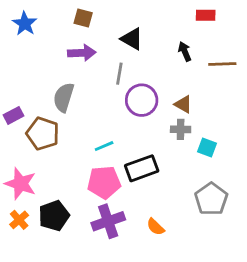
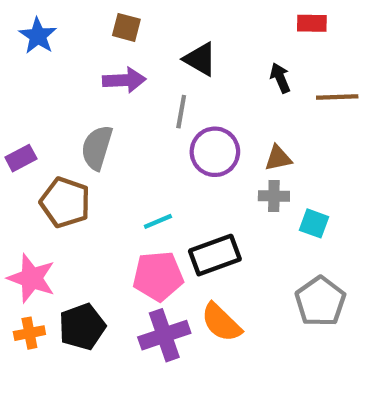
brown triangle: (183, 104) -> (278, 158), turned -42
purple rectangle: (14, 115) -> (21, 158), moved
orange cross: (19, 220) -> (29, 333), turned 30
orange semicircle: (156, 227) -> (221, 323), moved, size x1.5

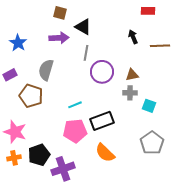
blue star: (38, 36) -> (18, 43), moved
black triangle: (200, 59) -> (83, 27), moved
purple cross: (164, 335) -> (63, 169), moved

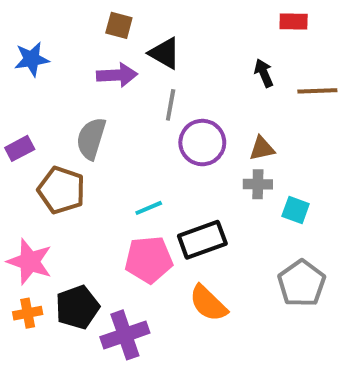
blue star: (18, 43) -> (32, 59), moved, turned 30

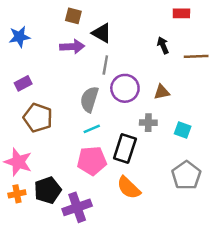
gray semicircle: (91, 139) -> (89, 99), moved
purple rectangle: (20, 148) -> (23, 83), moved
gray cross: (258, 184) -> (148, 123), moved
black rectangle: (202, 240) -> (125, 148), turned -52

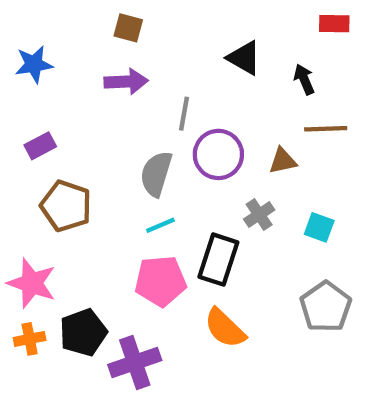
red rectangle: (181, 13) -> (334, 24), moved
black triangle: (102, 33) -> (244, 58), moved
black arrow: (163, 45) -> (304, 79), moved
brown line: (196, 56) -> (326, 129), moved
gray cross: (148, 123) -> (259, 215), turned -35

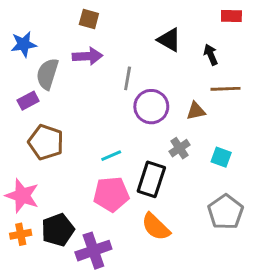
gray semicircle: (156, 174) -> (47, 74), moved

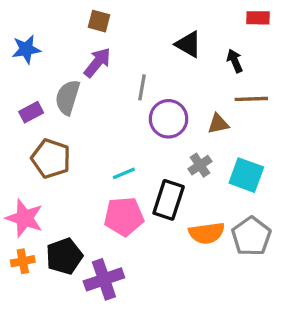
purple arrow: (87, 56) -> (97, 63), turned -48
gray semicircle: (47, 74) -> (68, 97), moved
cyan square: (221, 157) -> (246, 175), size x1.5
orange semicircle: (156, 227) -> (207, 233), moved, turned -52

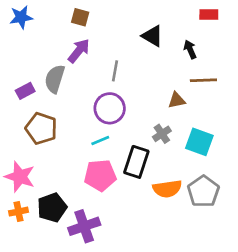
blue star: (26, 49) -> (21, 17), moved
purple circle: (169, 119) -> (110, 108), moved

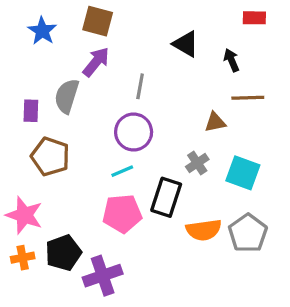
blue star: (21, 17) -> (42, 31), moved, turned -30
brown square: (80, 17) -> (98, 21), size x1.4
purple rectangle: (25, 91) -> (31, 111), turned -60

